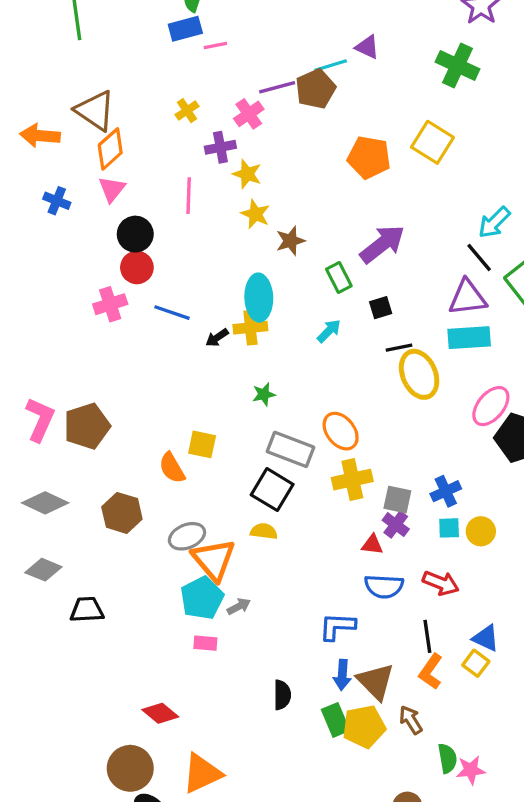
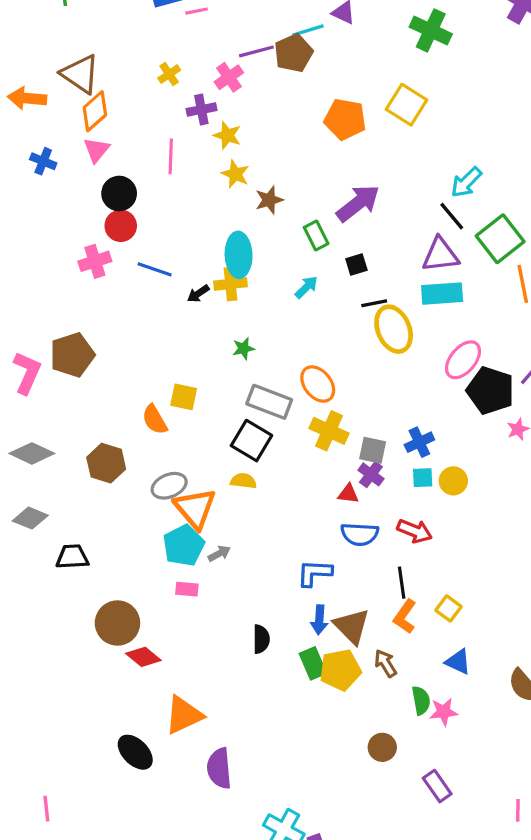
brown pentagon: (87, 426) -> (72, 355), moved
yellow cross: (352, 480) -> (329, 431), turned 36
blue triangle: (486, 638) -> (458, 662), moved
brown circle: (130, 768) -> (117, 623), moved

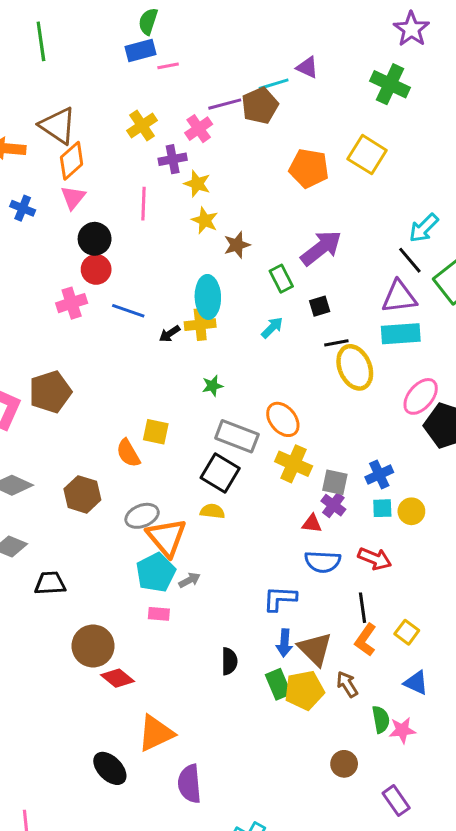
yellow cross: (169, 74) -> (142, 126), size x1.4

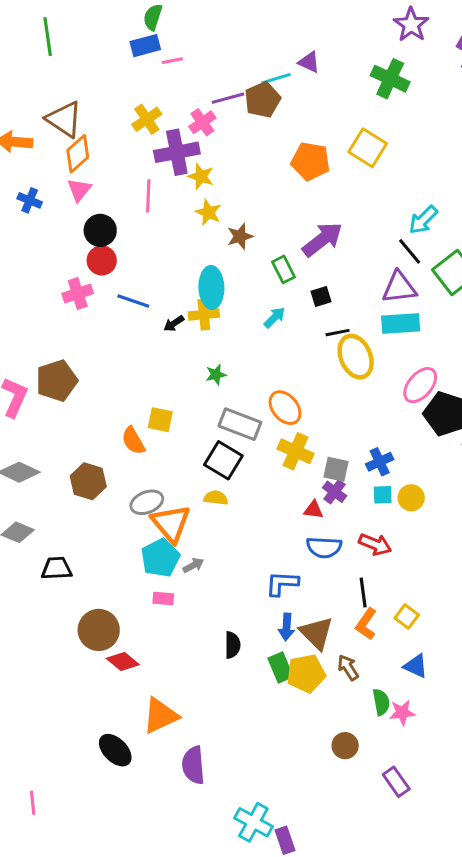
purple cross: (173, 159) -> (177, 152), size x1.6

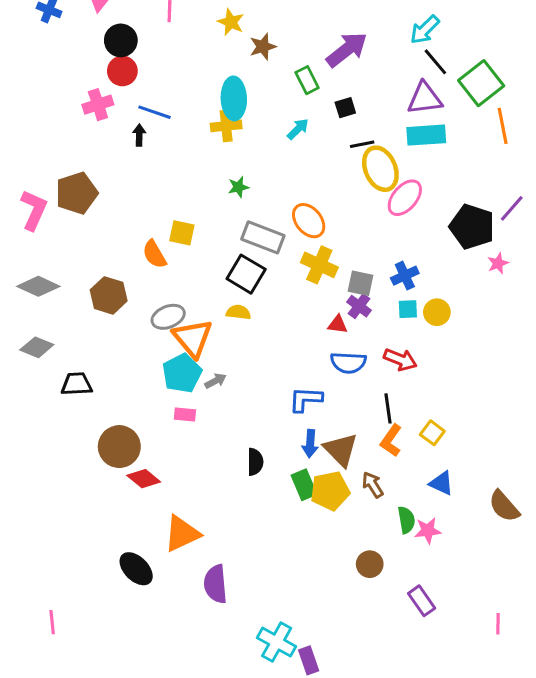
cyan arrow: (423, 220) -> (425, 30), moved
black arrow: (174, 324) -> (139, 135), moved, turned 125
pink ellipse: (420, 385) -> (405, 198), moved

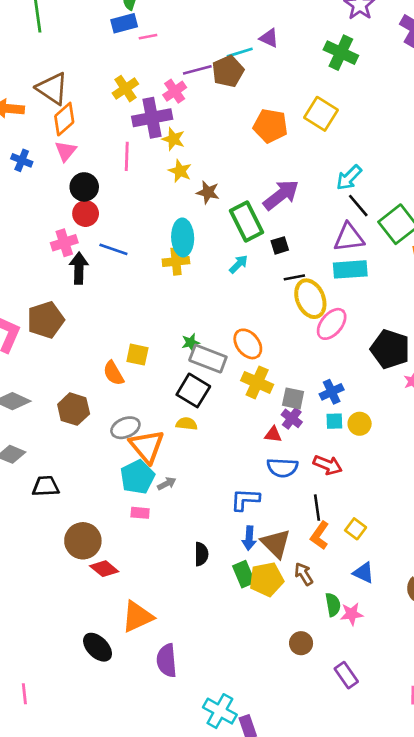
brown star: (263, 47) -> (208, 192), turned 30
green rectangle: (307, 80) -> (246, 222), size x1.6
black arrow: (139, 135) -> (79, 268), moved, size x1.6
green star: (238, 187) -> (191, 343), moved

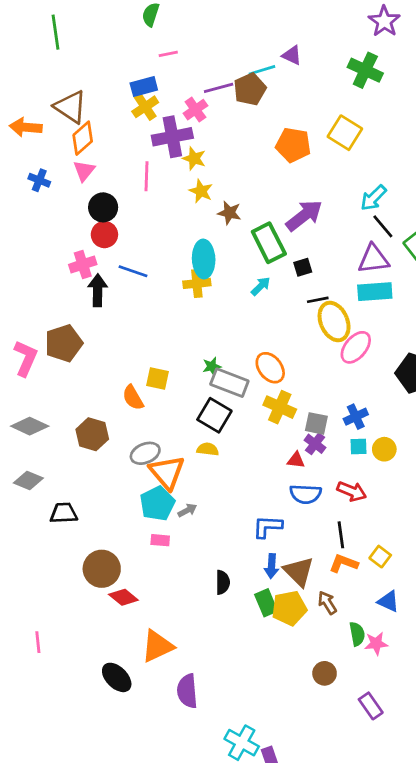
blue rectangle: (124, 23) -> (144, 86), moved
orange L-shape: (320, 535) -> (344, 563), turned 76
pink line: (24, 694) -> (38, 642), moved

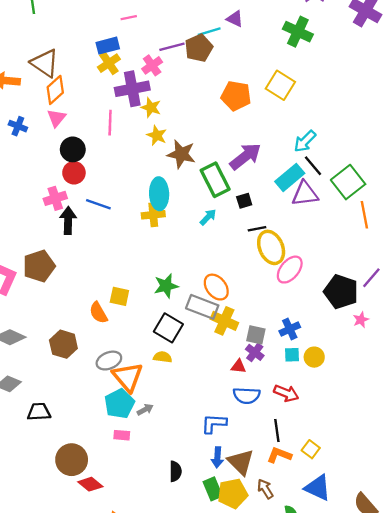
brown star: (229, 213) -> (181, 154), size x1.4
cyan rectangle: (375, 292) -> (290, 177), moved, turned -36
green star: (212, 366) -> (166, 286), size x1.5
gray rectangle: (229, 383) -> (202, 307), moved
blue triangle: (388, 601) -> (318, 488), size x1.4

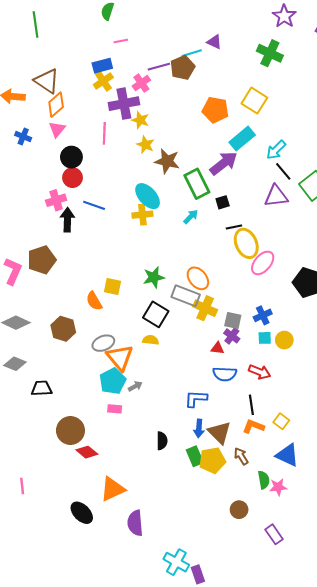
cyan rectangle: (290, 177) -> (242, 139), moved
cyan ellipse: (159, 194) -> (148, 196), turned -40

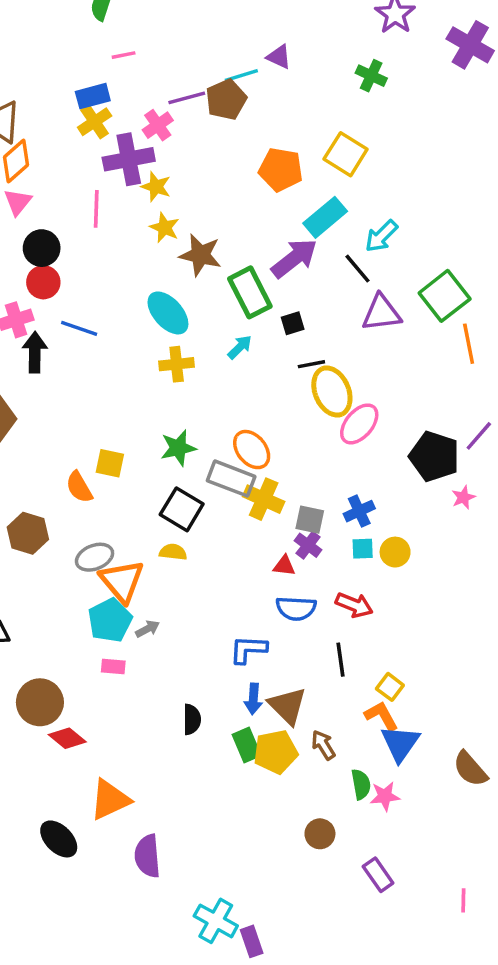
green cross: (270, 53) -> (371, 76), size x0.7
black line: (283, 171) -> (358, 269), moved
yellow cross: (142, 215) -> (177, 364), moved
orange L-shape: (253, 426) -> (381, 716), moved, turned 40
blue triangle: (287, 455) -> (400, 743), turned 40

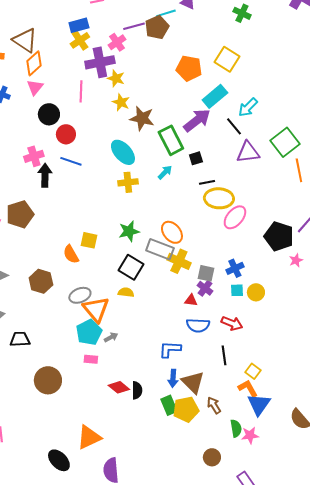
red circle: (43, 282) -> (66, 134), moved
yellow ellipse: (332, 392) -> (219, 198), turned -64
red diamond: (67, 738) -> (119, 387), moved

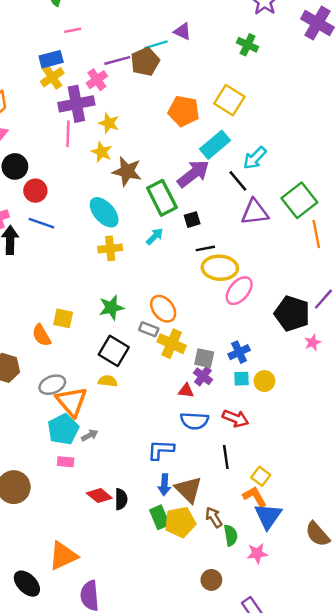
yellow star: (116, 78) -> (109, 123), moved
pink line: (81, 91) -> (68, 134), moved
gray rectangle: (160, 249) -> (149, 329), size x0.6
green semicircle: (236, 428) -> (231, 535), moved

